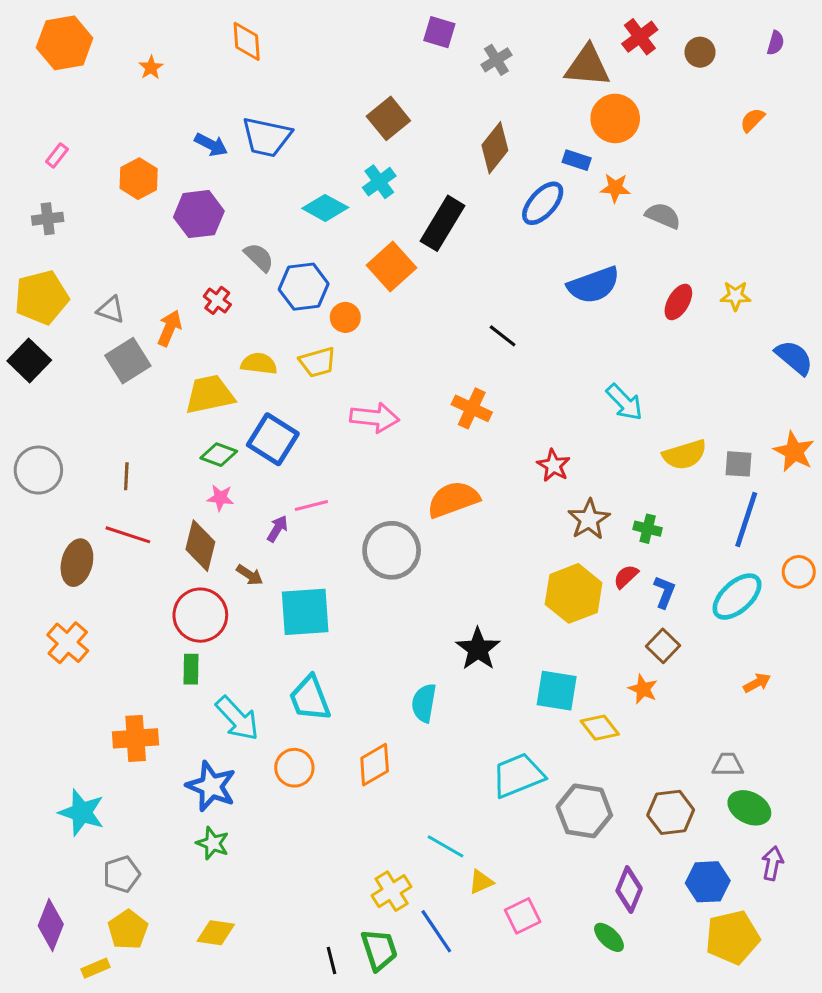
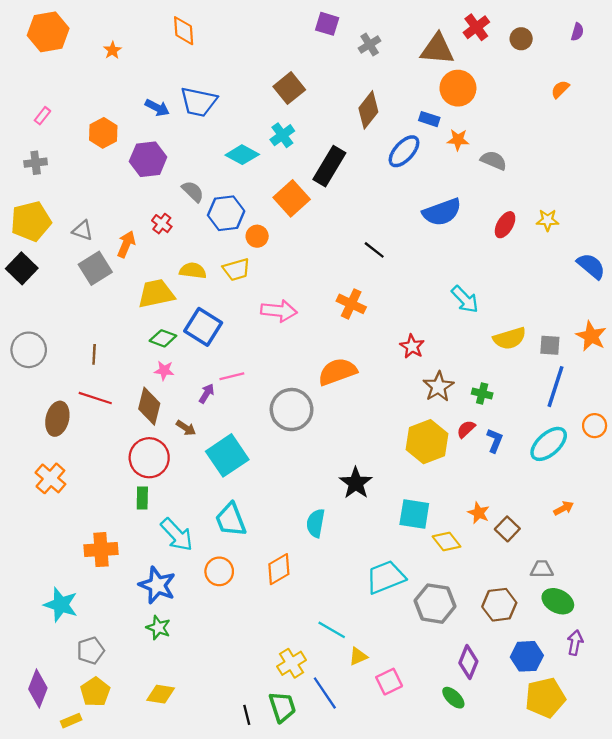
cyan square: (305, 612) -> (227, 455), turned -30
brown square: (663, 646) -> (507, 529), moved

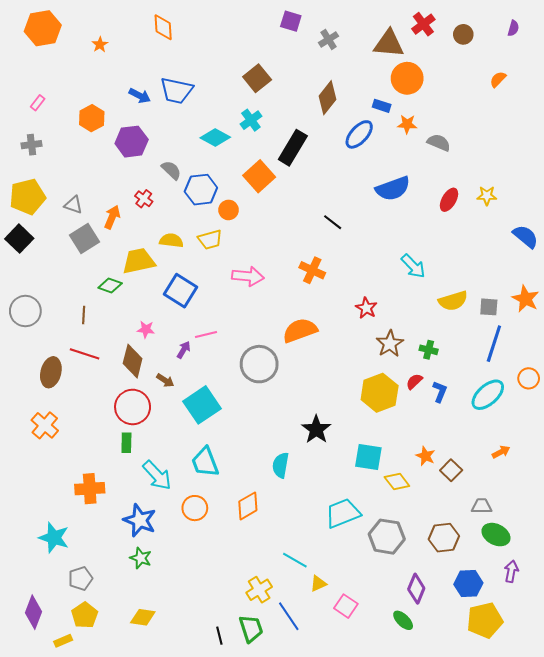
green diamond: (163, 338) -> (110, 285), moved
pink square: (389, 682) -> (346, 606), turned -30

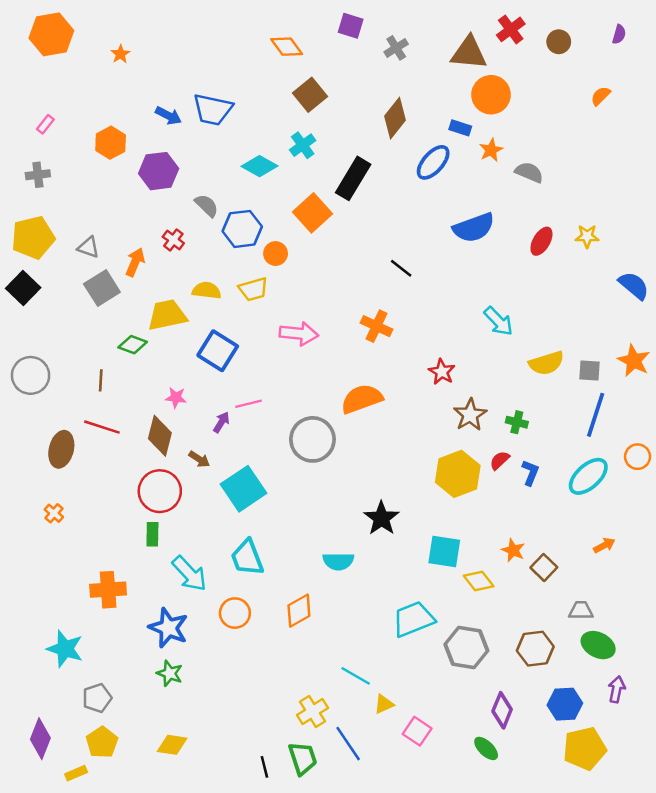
orange diamond: (163, 27) -> (287, 47), moved, turned -32
orange star: (407, 124) -> (491, 150), turned -30
orange cross: (45, 425) -> (54, 513), size x0.6
cyan semicircle: (281, 465) -> (338, 561), turned -100

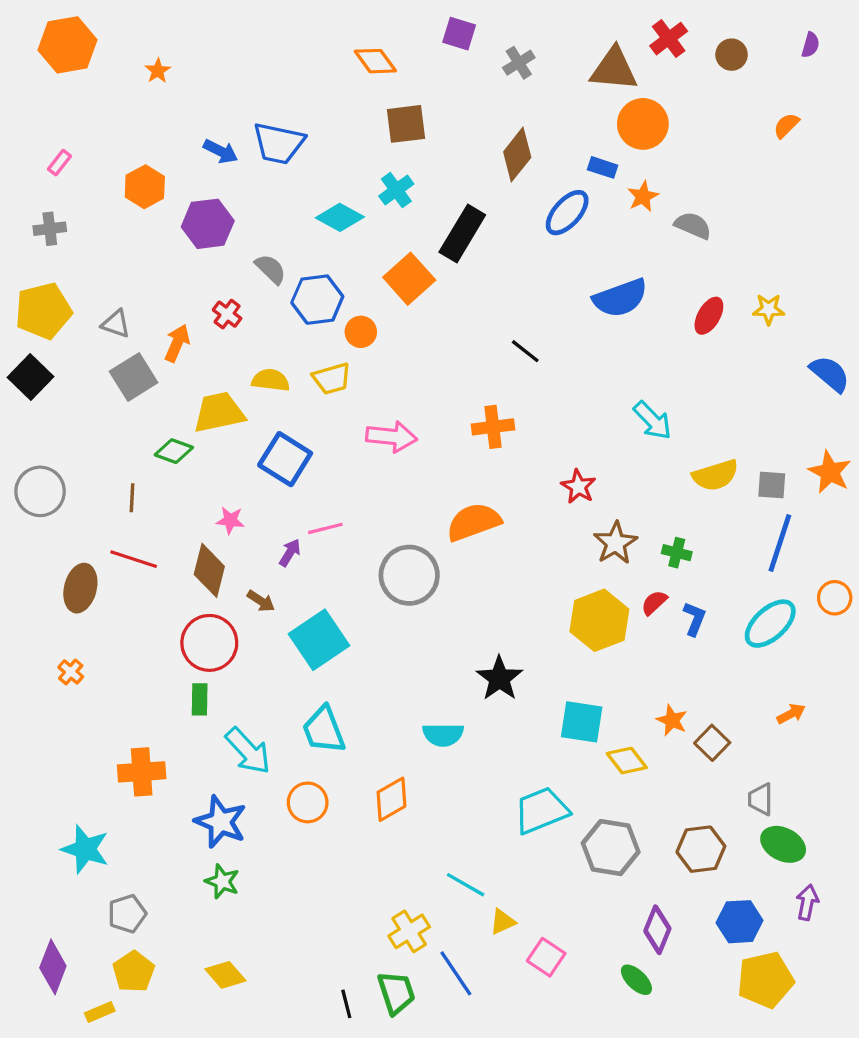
brown square: (310, 95) -> (406, 124), turned 32
orange cross: (376, 326) -> (493, 427), turned -32
gray trapezoid: (581, 611) -> (761, 799), turned -90
yellow diamond: (172, 745) -> (225, 975), turned 40

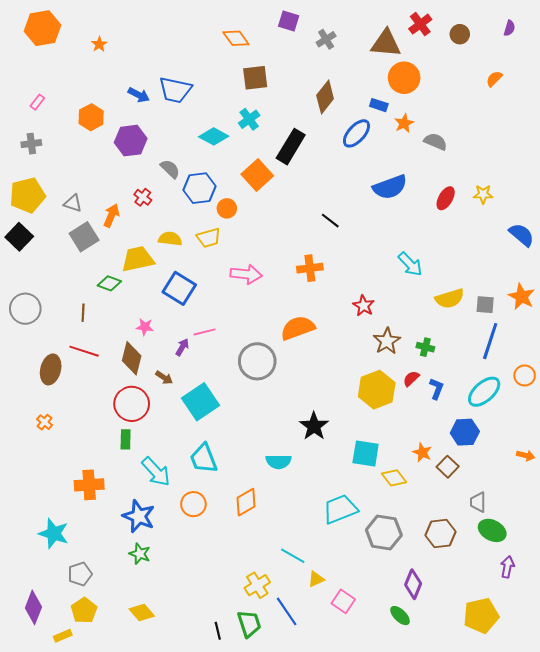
orange arrow: (791, 714) -> (526, 456), moved, turned 42
blue hexagon: (740, 922) -> (465, 432), moved

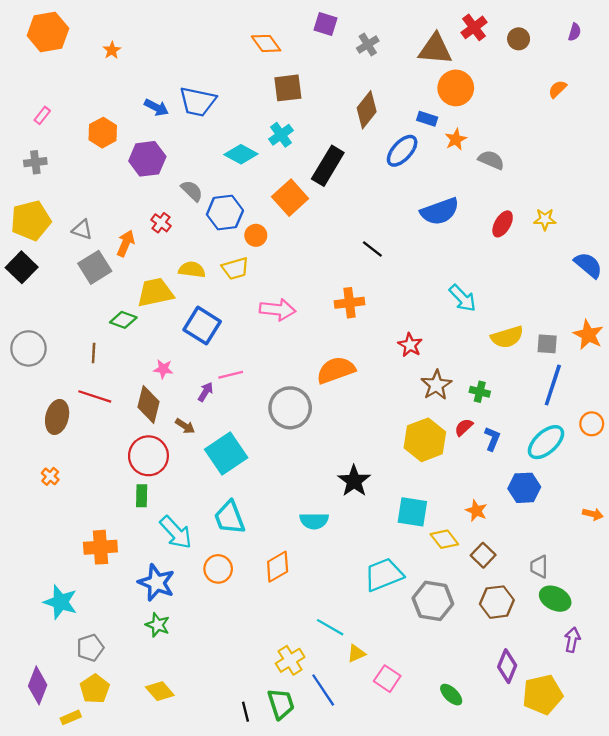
brown square: (448, 467) -> (483, 555), moved
purple diamond: (413, 584) -> (507, 666), moved

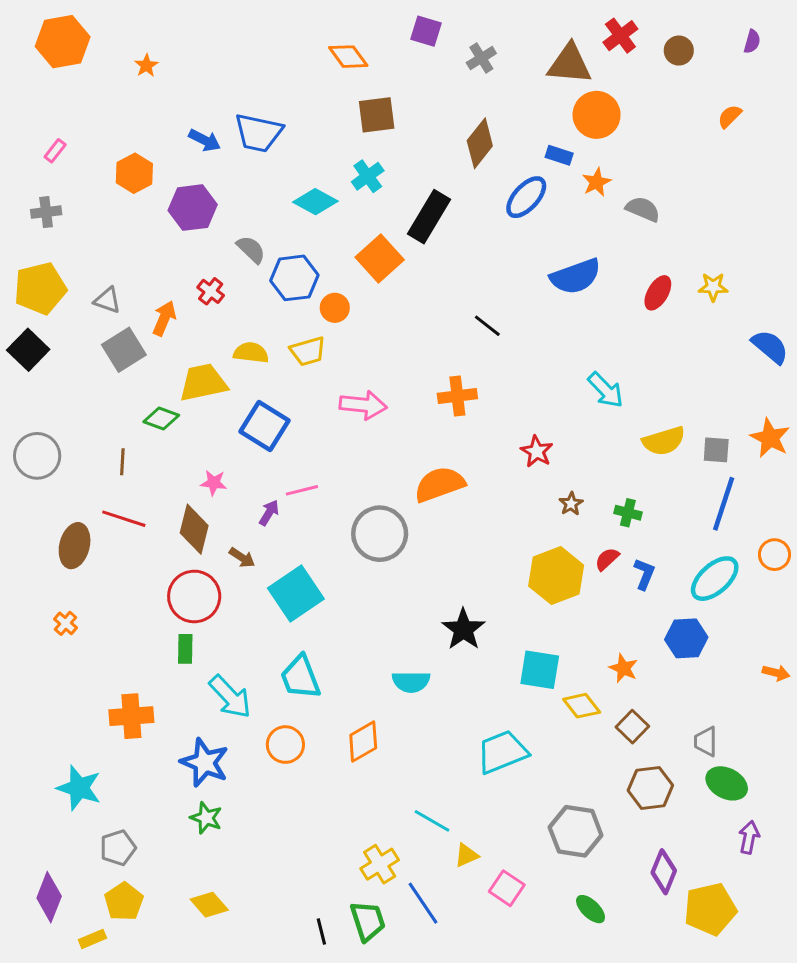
brown star: (436, 385) -> (571, 504), size x0.6
gray hexagon: (433, 601) -> (576, 831), moved

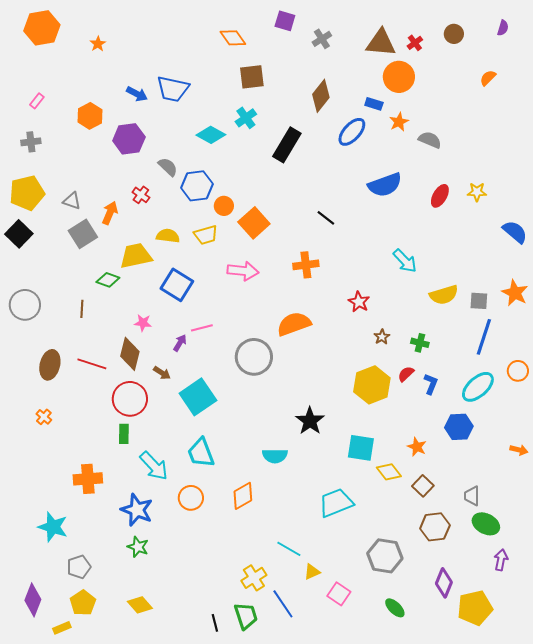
red cross: (620, 36) -> (415, 43), moved, size x0.7
orange square: (380, 258) -> (254, 223), moved
red line: (124, 519) -> (92, 364), moved

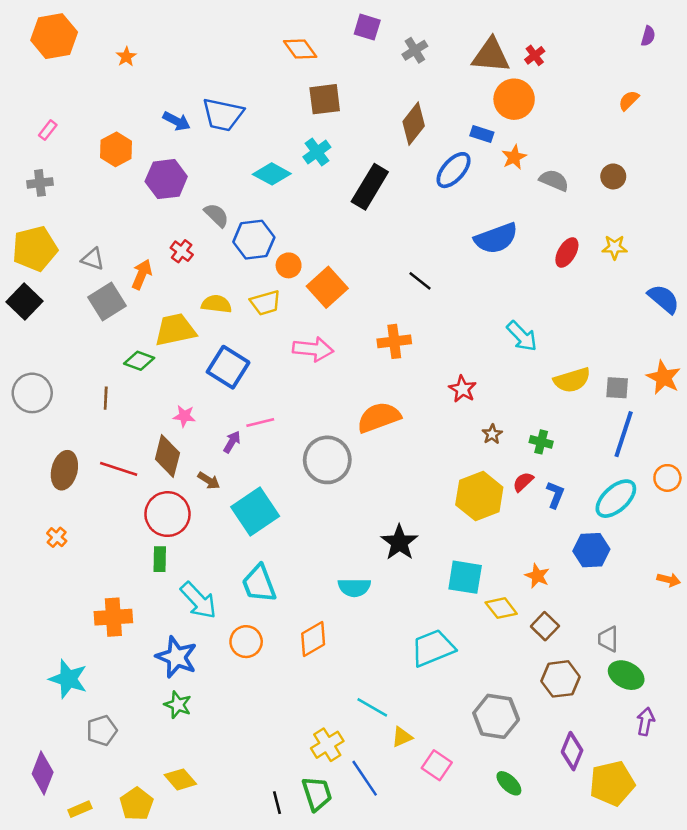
brown circle: (454, 34) -> (613, 176), moved
yellow pentagon: (83, 603) -> (137, 804), moved

